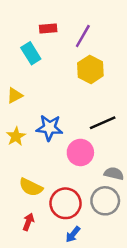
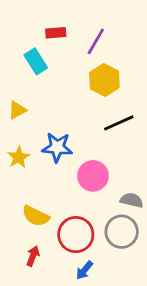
black line: (103, 123) -> (119, 123), moved

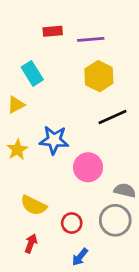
purple line: (96, 41) -> (91, 39), turned 55
cyan rectangle: (36, 61) -> (32, 73), moved
red circle: (76, 235) -> (72, 223), size x0.6

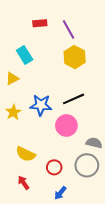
purple line: (91, 39) -> (68, 29), turned 66
black line: (113, 117) -> (74, 99), moved
red arrow: (31, 243) -> (24, 183), turned -56

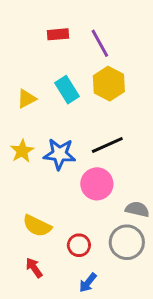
cyan rectangle: (25, 55) -> (67, 90), moved
yellow triangle: (12, 78) -> (27, 99), moved
yellow star: (13, 112) -> (22, 151), moved

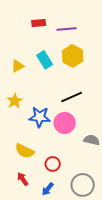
purple line: (100, 43) -> (67, 29), turned -66
blue star: (59, 154) -> (40, 117), moved
gray circle: (127, 242) -> (83, 185), moved
blue arrow: (88, 283) -> (48, 189), moved

